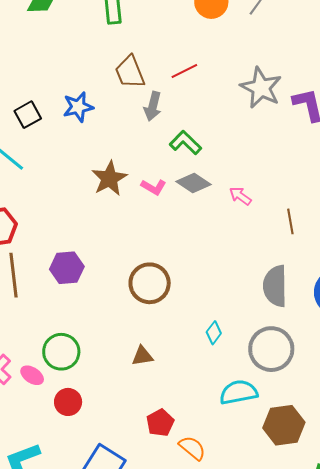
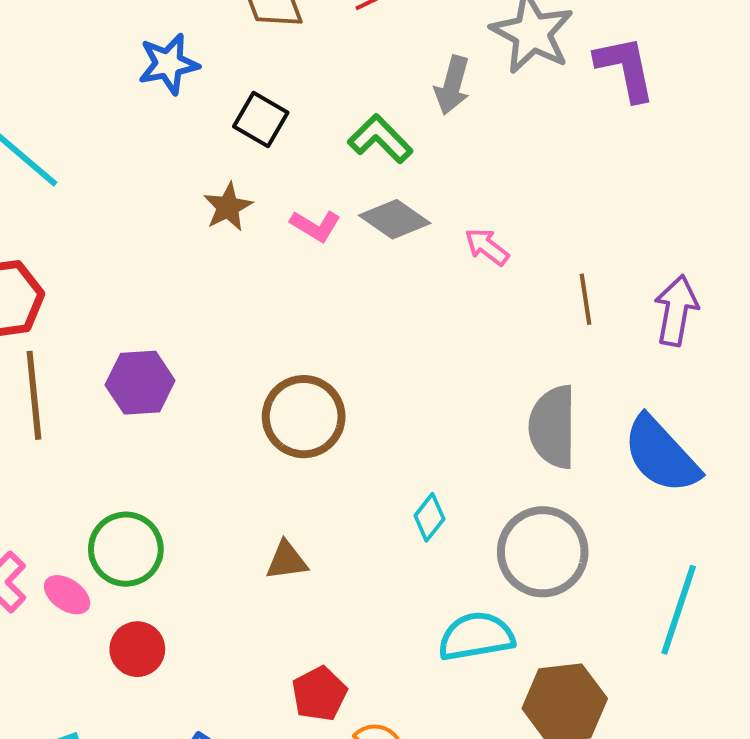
gray arrow: (153, 106) -> (452, 85), moved
black square: (28, 115) -> (261, 119), moved, turned -32
brown star: (109, 178) -> (228, 207), size x0.7

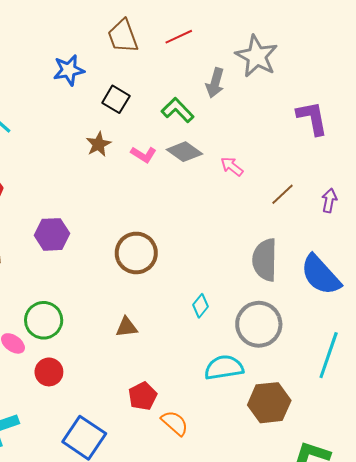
purple L-shape: (625, 68) -> (312, 118), moved
brown line: (586, 299) -> (282, 194), turned 55
purple arrow: (676, 310) -> (329, 201), size x0.7

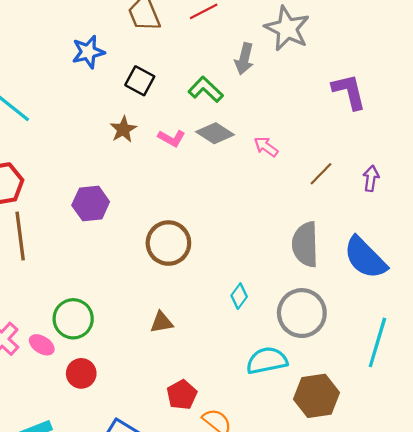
purple hexagon: (52, 234) -> (91, 203), moved

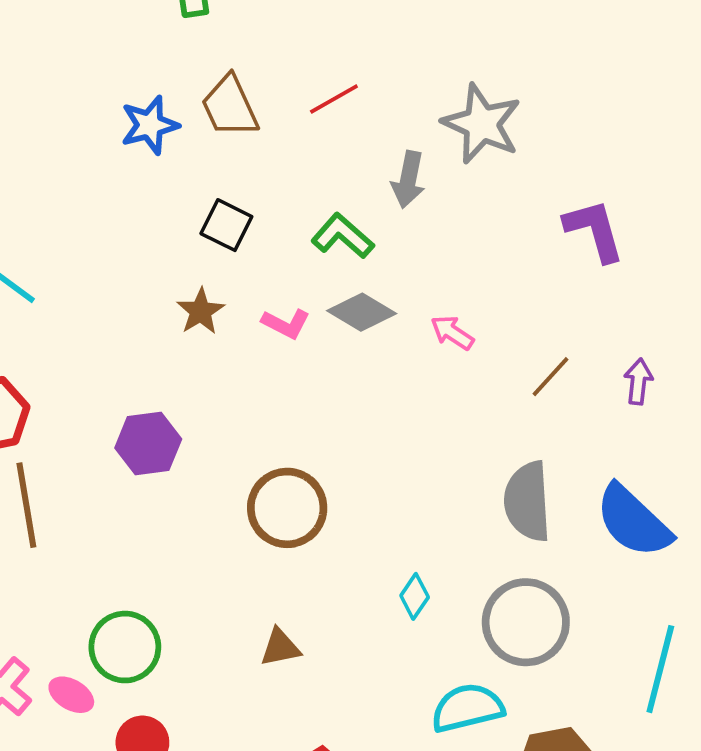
blue star: (88, 52) -> (150, 125), moved

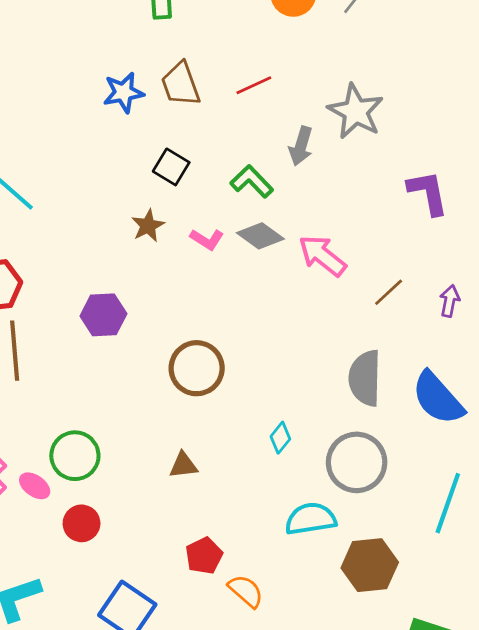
pink arrow: (452, 333) -> (322, 256), size x1.6

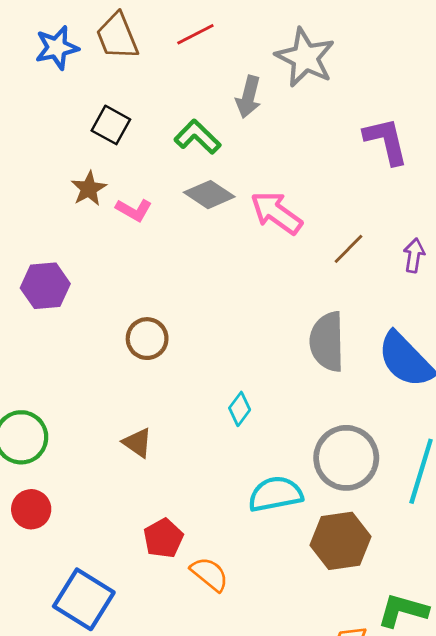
pink L-shape: (207, 239) -> (134, 210), moved
brown circle: (197, 368) -> (147, 339), size x0.7
gray circle: (357, 462) -> (346, 458), moved
brown triangle: (183, 465) -> (137, 443), turned 44

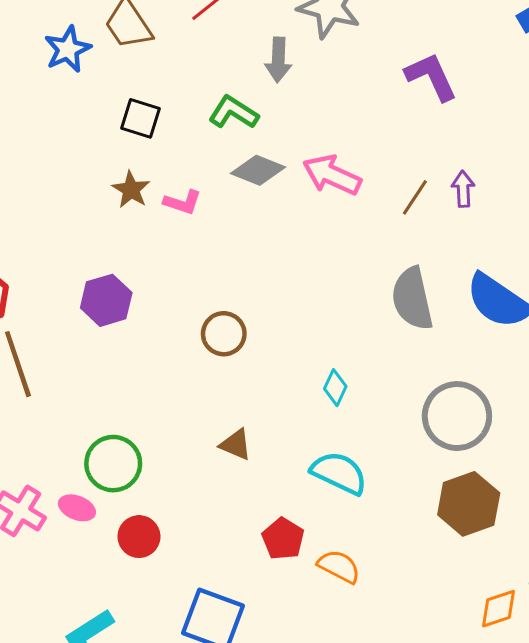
purple arrow: (414, 255) -> (463, 189), moved
cyan semicircle: (275, 494) -> (339, 473), moved, turned 48

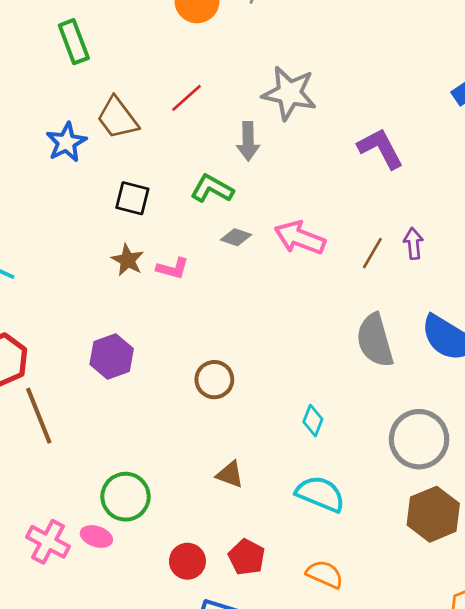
gray diamond: (258, 170) -> (236, 237), size x0.7
red circle: (139, 537) -> (187, 561), moved
red pentagon: (283, 539) -> (247, 557), moved

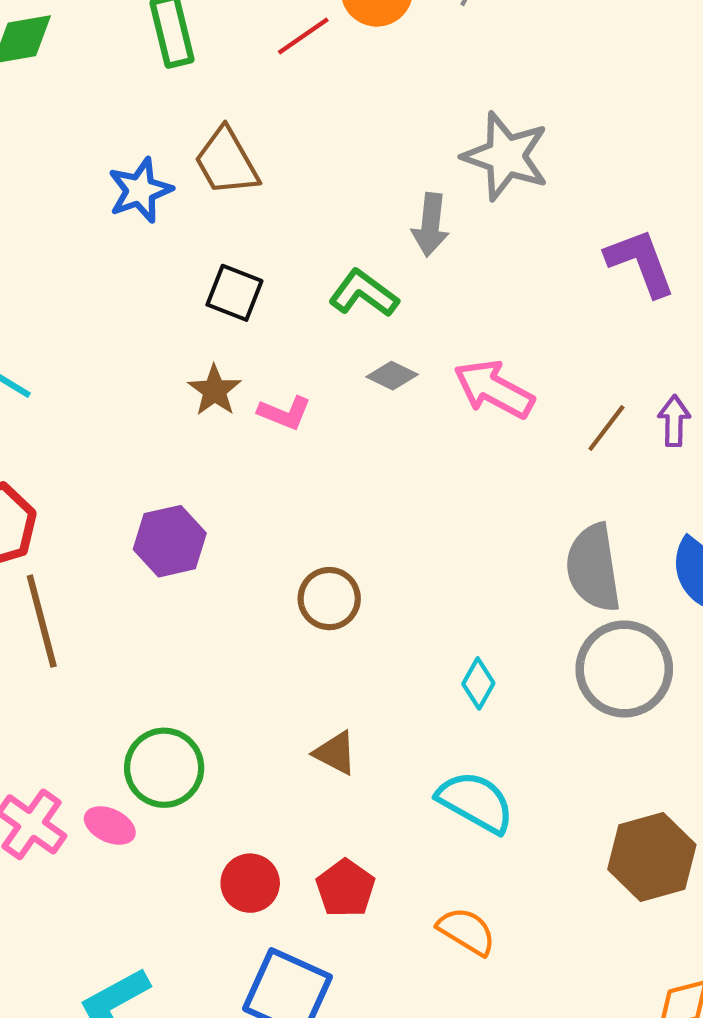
red line: (186, 98) -> (303, 36), moved
gray circle: (419, 439) -> (624, 669), moved

